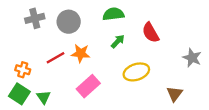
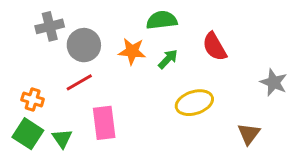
gray circle: (69, 22) -> (84, 45), moved
orange star: (81, 53) -> (132, 51), moved
pink rectangle: (88, 86) -> (104, 123), moved, turned -55

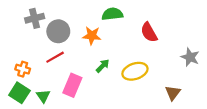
green arrow: (168, 59) -> (103, 66), moved
pink rectangle: (104, 123) -> (72, 85), turned 30

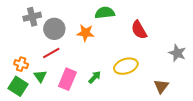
green arrow: (103, 66) -> (95, 77), moved
green triangle: (43, 96) -> (40, 76), moved

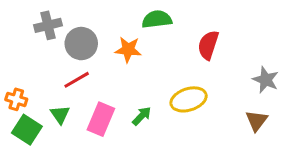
red semicircle: (139, 30) -> (208, 45), turned 48
orange cross: (21, 64) -> (16, 99), moved
brown triangle: (161, 86) -> (257, 121), moved

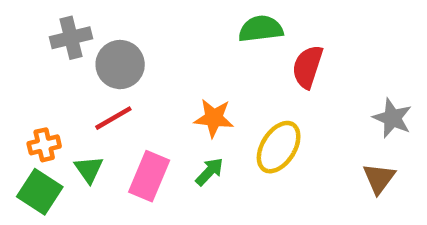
green semicircle: (157, 19) -> (261, 29), moved
orange star: (128, 50) -> (214, 118), moved
orange cross: (16, 99) -> (44, 145), moved, turned -30
yellow ellipse: (189, 99) -> (279, 147), turned -40

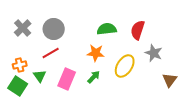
green semicircle: (261, 29) -> (107, 29), moved
gray cross: (71, 38) -> (23, 28), moved, turned -30
gray star: (392, 118) -> (154, 53), moved

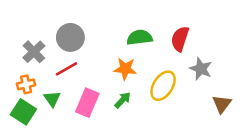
gray cross: (23, 28) -> (34, 52), moved

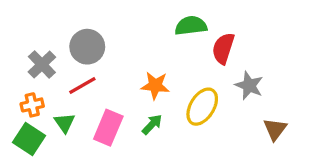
green semicircle: (140, 37) -> (191, 26), moved

